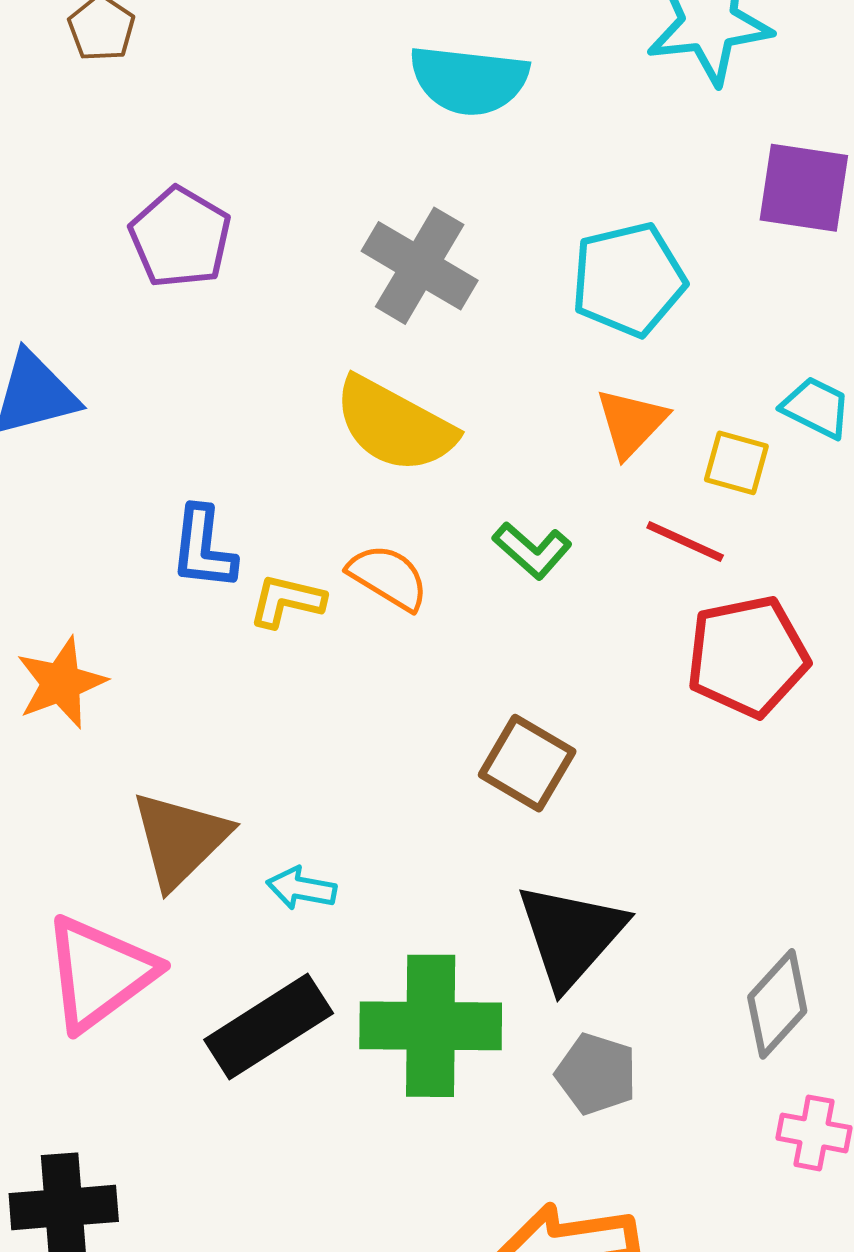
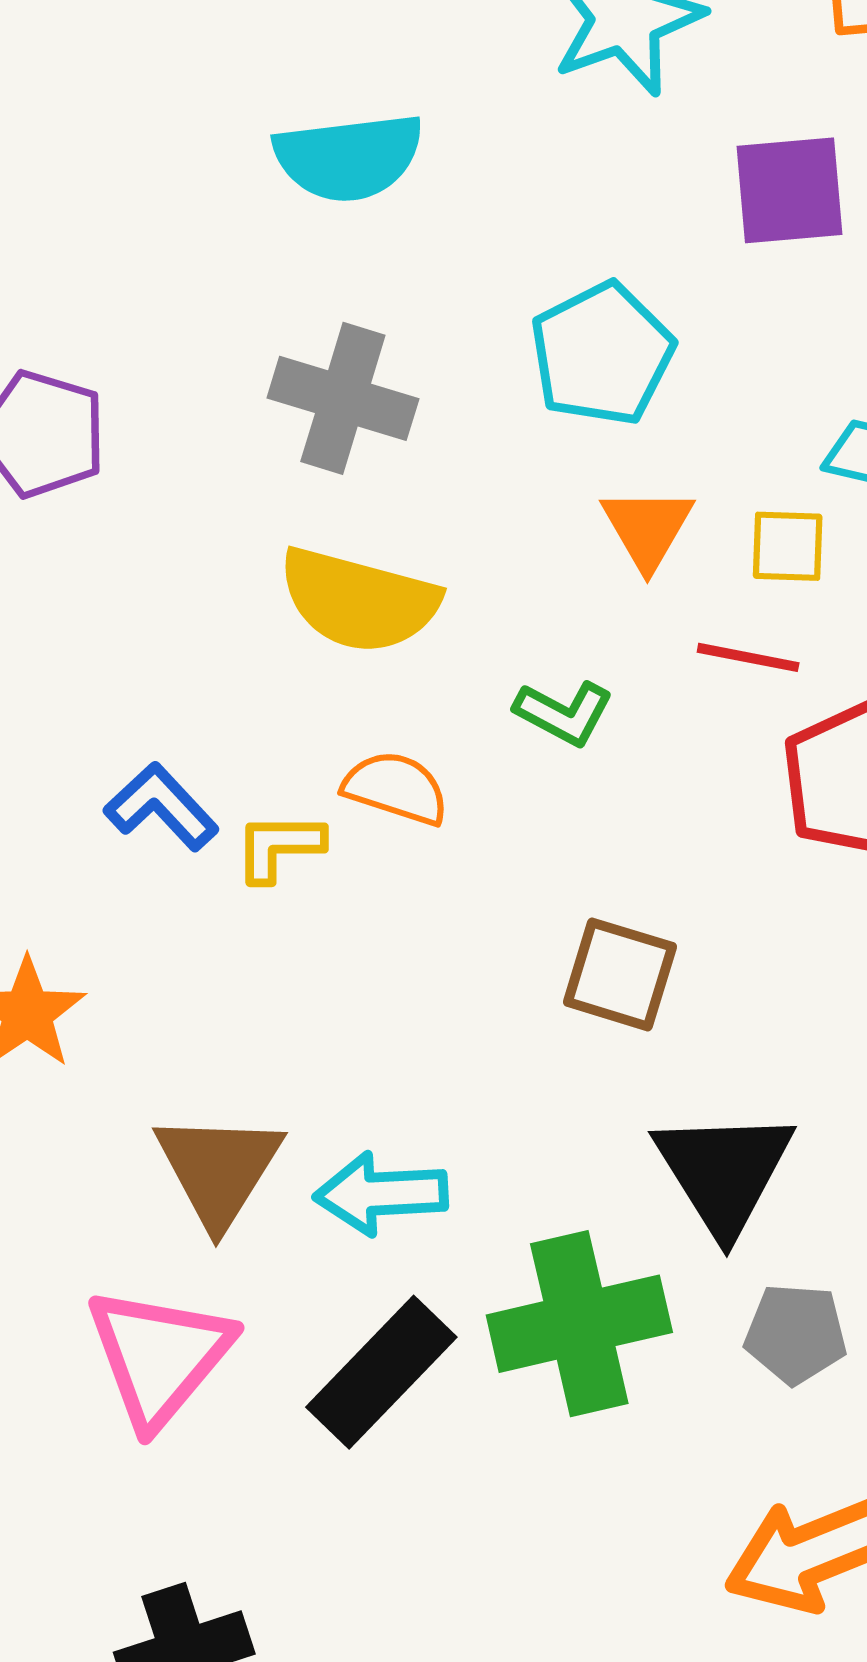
blue L-shape: (203, 548) -> (161, 807), turned 144
cyan arrow: (301, 888) -> (381, 1194), size x1.5

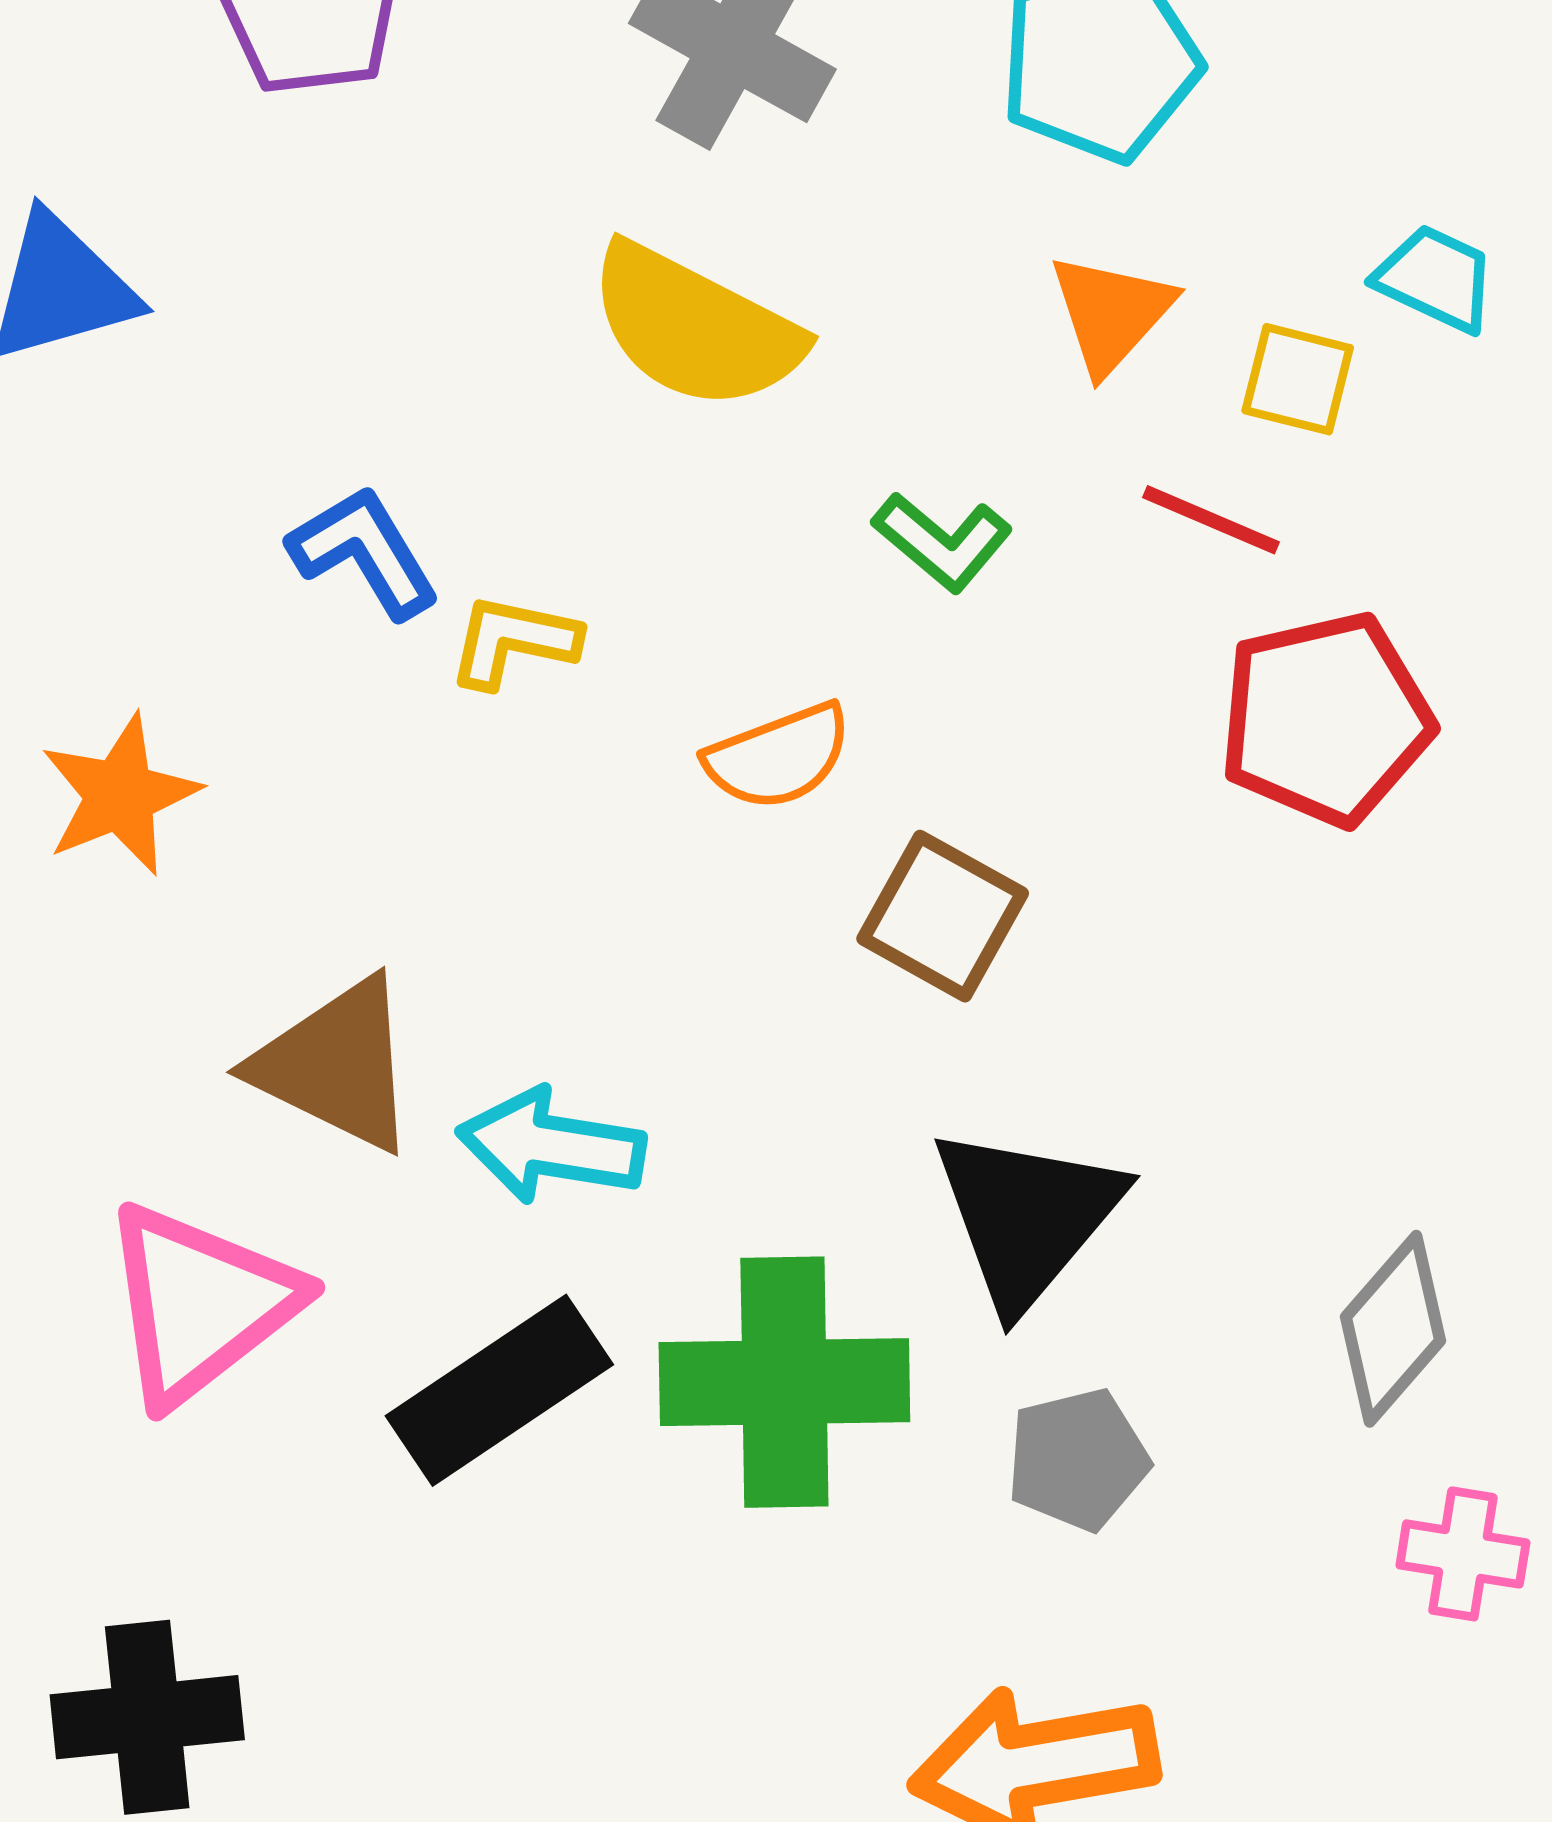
orange semicircle: (396, 788) -> (778, 757), moved, turned 129
brown triangle: (219, 1169) -> (336, 1065), turned -48
gray pentagon: (796, 1334) -> (1078, 1460), turned -30

